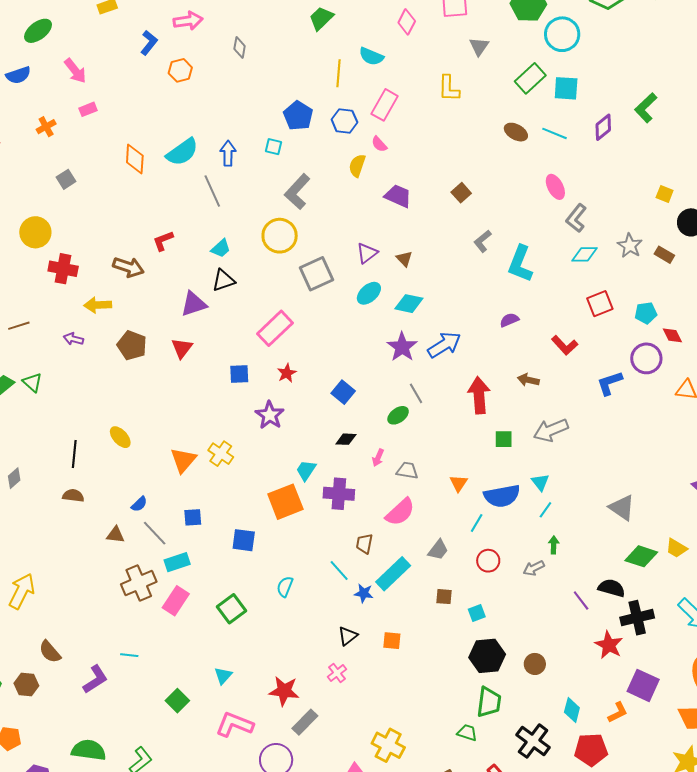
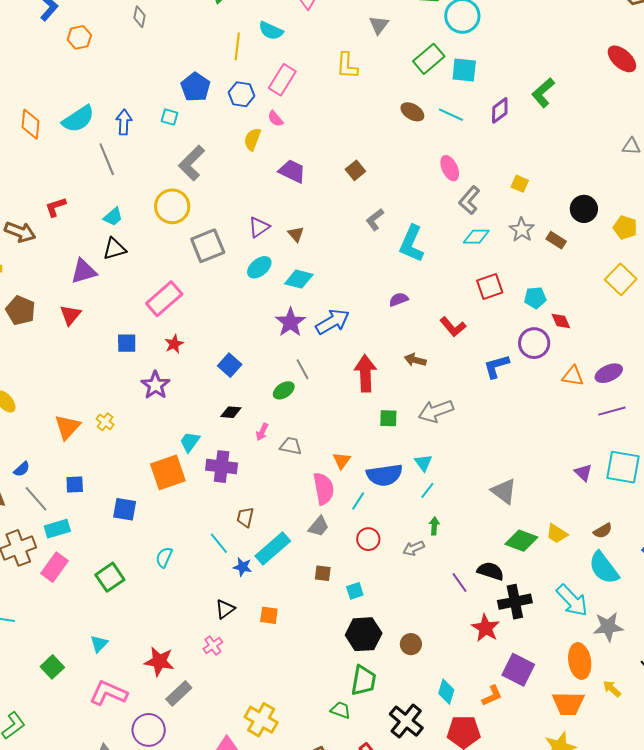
yellow square: (665, 194) -> (520, 184), moved
yellow cross: (221, 454) -> (105, 422), size x0.7
pink semicircle: (400, 512) -> (324, 489), moved, turned -60

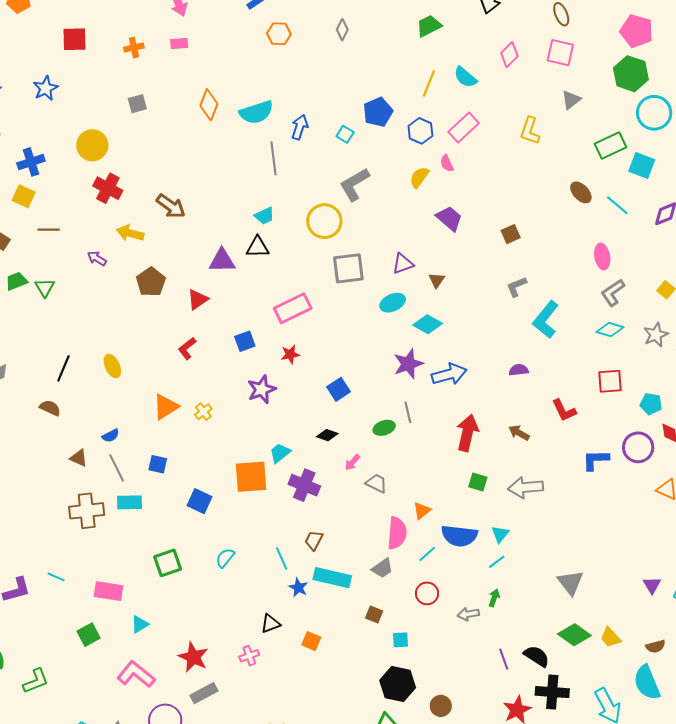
red L-shape: (56, 207) -> (187, 348), moved, turned -35
blue square: (127, 343) -> (245, 341), turned -35
cyan rectangle: (273, 548) -> (332, 578), turned 39
pink rectangle: (54, 567) -> (109, 591), moved, turned 48

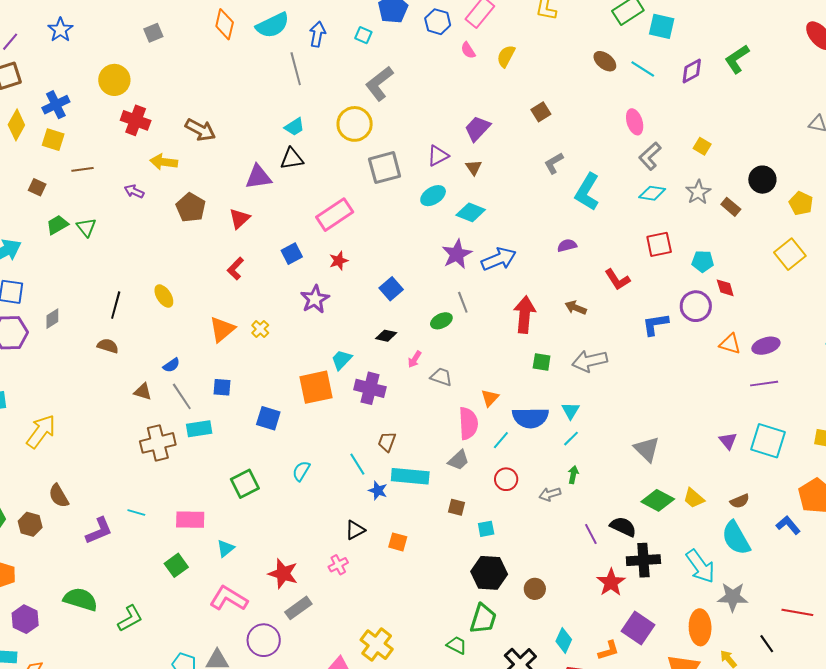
yellow semicircle: (419, 177) -> (506, 56), moved
purple trapezoid: (449, 218) -> (477, 129), moved, turned -80

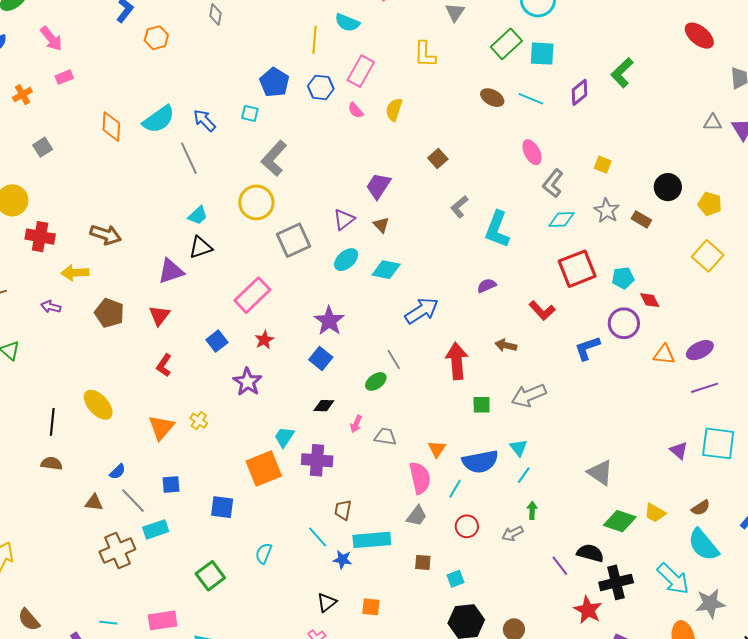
blue arrow: (317, 34) -> (204, 120), turned -45
red square: (659, 244) -> (577, 269), size x1.4
purple star: (457, 254) -> (329, 321), moved
yellow ellipse: (164, 296) -> (98, 405), size x1.4

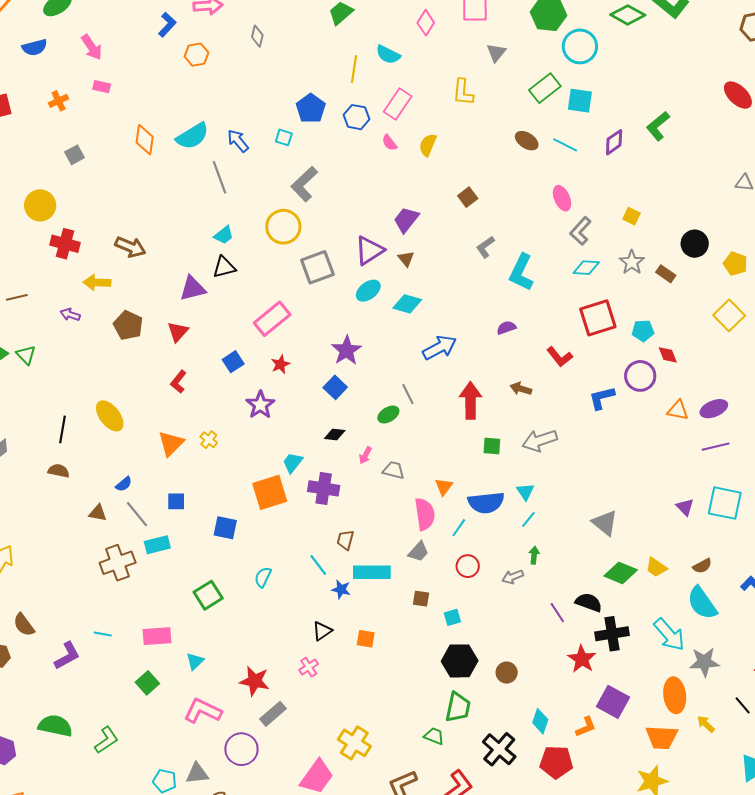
pink rectangle: (64, 77) -> (102, 87), turned 30
purple triangle: (344, 219) -> (369, 250), size x1.4

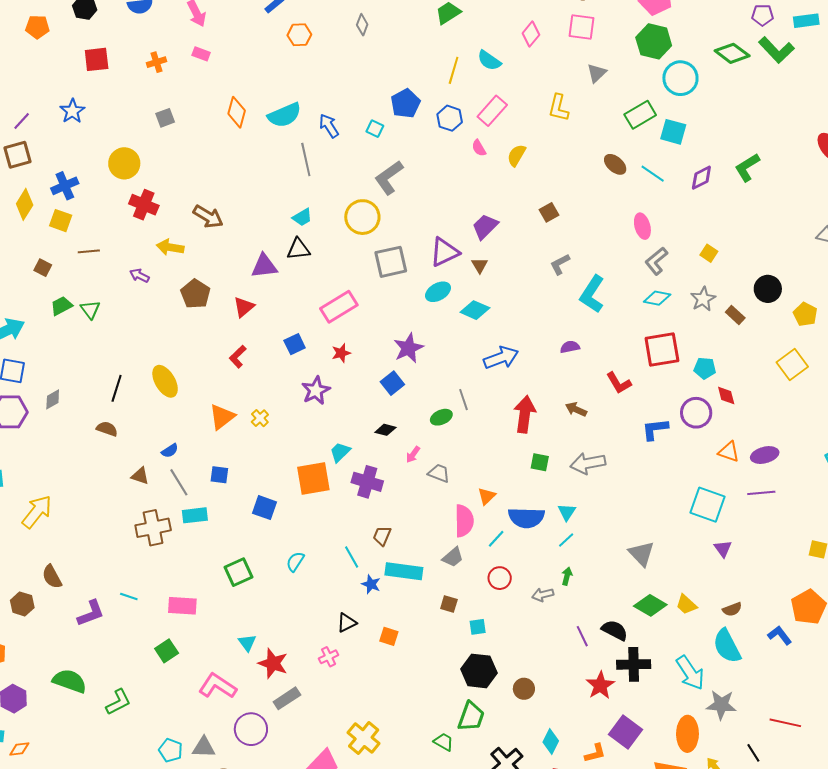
cyan square: (725, 503) -> (708, 505), moved
cyan triangle: (195, 661) -> (247, 643), moved, turned -30

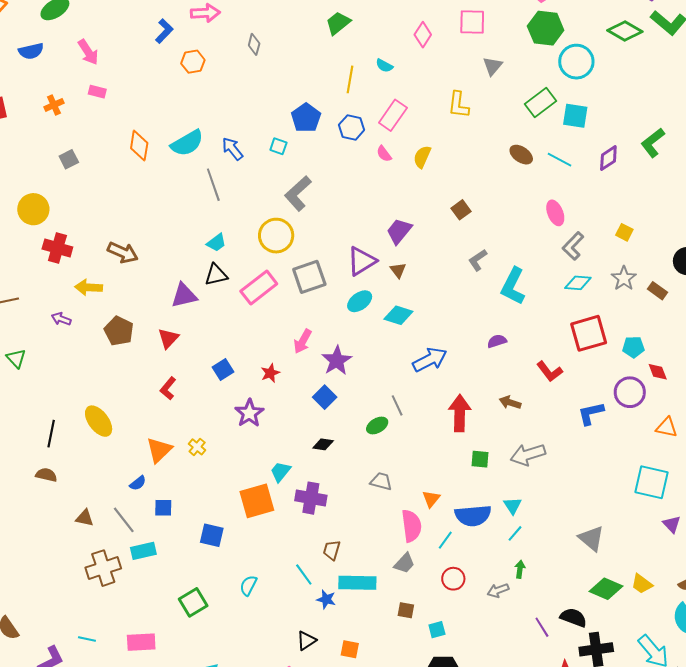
cyan semicircle: (489, 60) -> (384, 66), size x0.7
pink rectangle: (339, 307) -> (259, 288), moved
blue semicircle: (170, 451) -> (138, 483), moved
pink arrow: (413, 455) -> (303, 341), moved, size x1.4

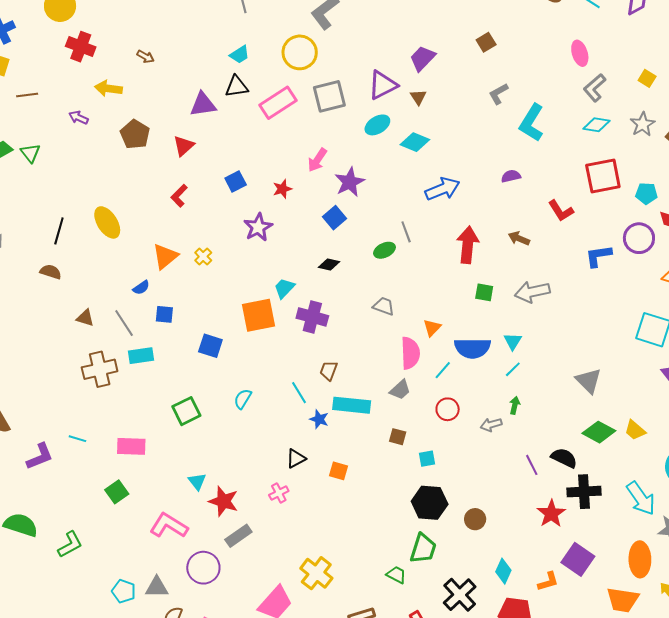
brown arrow: (123, 253) -> (145, 57), size x0.6

